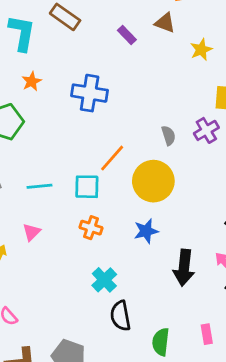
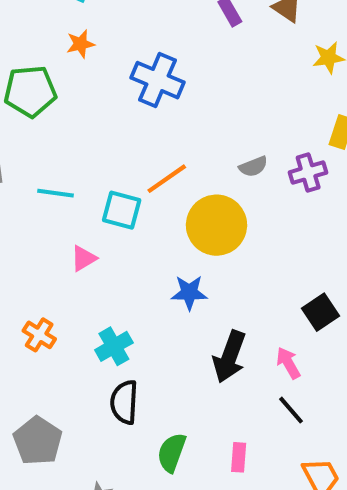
gray semicircle: (169, 135) -> (253, 167), turned 72
orange cross: (91, 228) -> (39, 335), moved
pink triangle: (32, 232) -> (83, 258), moved

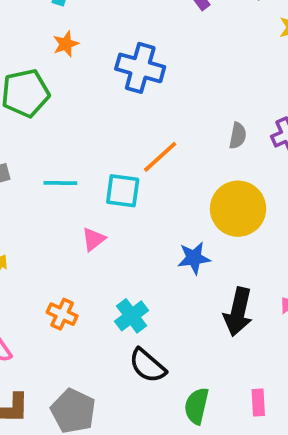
gray semicircle: (253, 167) -> (238, 136), turned -50
yellow circle: (217, 225) -> (238, 209), moved
black semicircle: (124, 402) -> (147, 366), turned -45

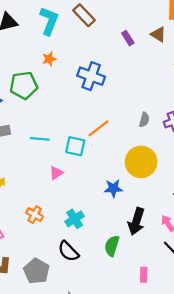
black semicircle: (147, 366) -> (68, 251), moved
green semicircle: (197, 406) -> (112, 246), moved

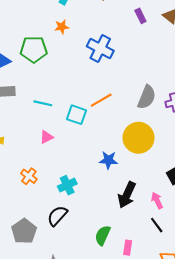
gray semicircle: (144, 120) -> (147, 97), size x1.6
pink triangle: (56, 173) -> (46, 137), moved
green semicircle: (112, 246) -> (103, 235), moved
black semicircle: (68, 251) -> (57, 216), turned 80

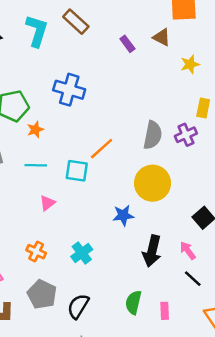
orange star: (62, 27) -> (35, 130), moved
blue cross: (100, 49) -> (69, 90), moved
black semicircle: (57, 216) -> (78, 306), moved
gray pentagon: (24, 231) -> (42, 294), moved

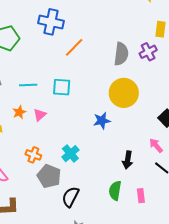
orange star: (35, 130) -> (19, 112), moved
orange line: (102, 149) -> (74, 47), moved
black arrow: (152, 251) -> (128, 160), moved, size x0.7
gray pentagon: (42, 294) -> (49, 176), moved

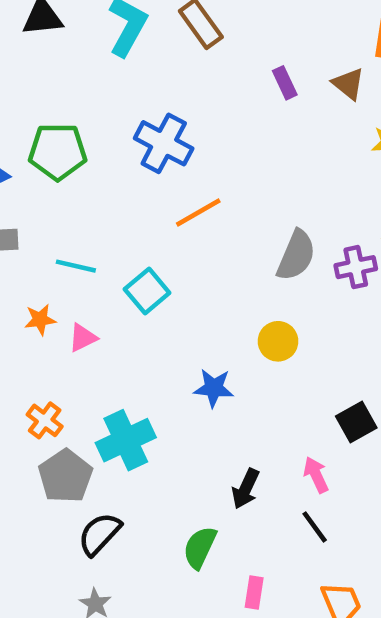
cyan square: (62, 87) -> (147, 291), turned 30
yellow circle: (124, 93) -> (278, 341), size x0.6
cyan cross: (70, 154) -> (126, 440), size x1.4
pink rectangle: (141, 196) -> (254, 593), moved

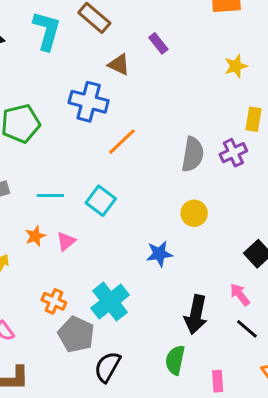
brown triangle: (348, 84) -> (119, 65), moved
black arrow: (246, 489) -> (196, 315), size x1.4

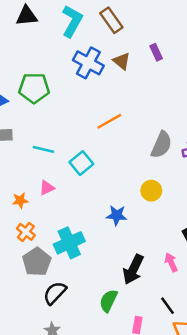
blue cross: (89, 102) -> (88, 63), moved
orange star: (35, 236) -> (20, 200), moved
black line: (247, 329) -> (167, 306), moved

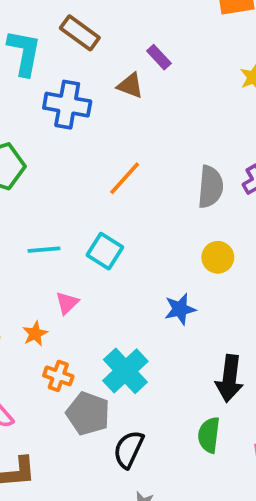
brown triangle: (122, 61) -> (130, 86), moved

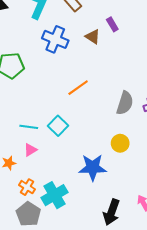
cyan line: (44, 250) -> (29, 127), moved
blue star: (180, 309) -> (93, 167), size x1.5
orange cross: (58, 376) -> (27, 187), moved

